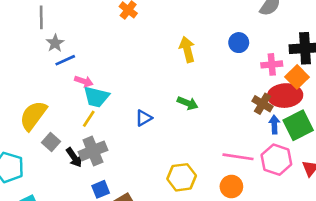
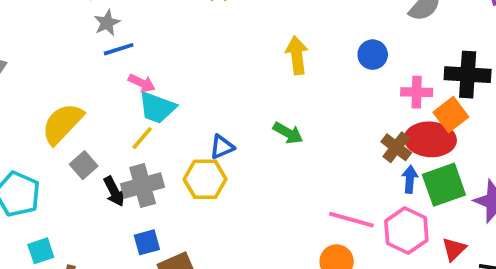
yellow hexagon: (182, 177) -> (205, 179), moved

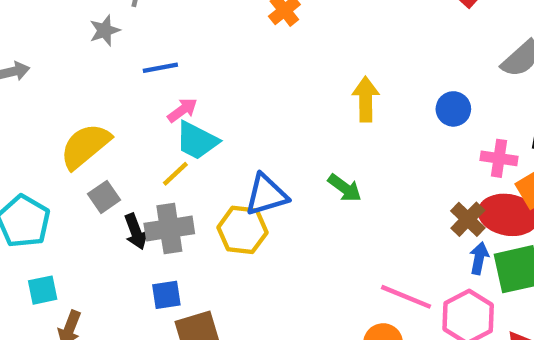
gray star: (107, 23) -> (105, 30), moved
pink arrow: (142, 83) -> (182, 110), turned -68
blue triangle: (222, 147) -> (266, 195), size x1.5

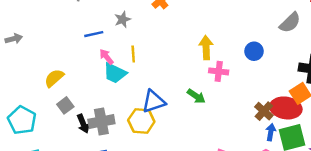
gray star: (105, 30) -> (123, 19), moved
pink arrow: (182, 110) -> (106, 57), turned -91
yellow semicircle: (85, 146) -> (54, 78), size x0.7
pink cross: (499, 158) -> (219, 71), moved
yellow line: (175, 174) -> (133, 54), moved, turned -49

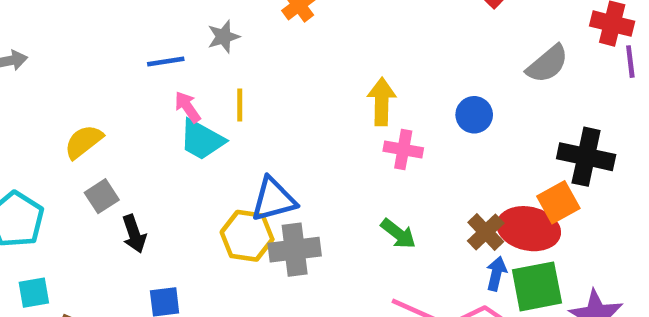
green arrow: (196, 96) -> (398, 234), moved
gray cross: (101, 122) -> (295, 250), moved

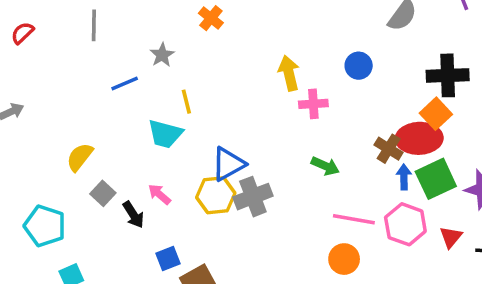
pink arrow: (188, 107) -> (159, 194), moved

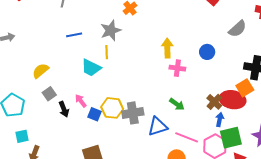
gray star: (162, 55) -> (111, 30), moved, size x1.5
blue triangle: (228, 164) -> (158, 126), moved
green square: (436, 179) -> (231, 138), moved
blue square: (168, 258) -> (94, 114), moved, turned 32

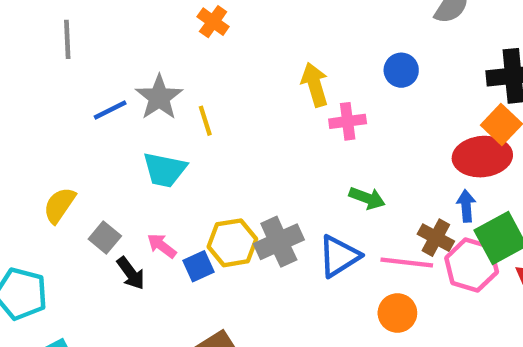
gray star: (111, 30) -> (159, 97), moved
yellow line: (107, 52) -> (205, 121), moved
gray square: (49, 94) -> (105, 238), moved
brown cross: (214, 102) -> (436, 238), moved
blue square: (94, 114) -> (198, 266), turned -32

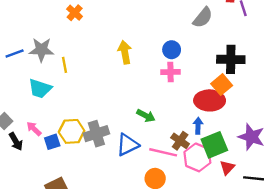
gray star: (159, 97) -> (41, 50), turned 30
pink cross: (348, 121) -> (170, 72), moved

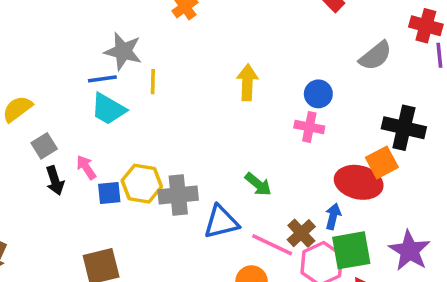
blue line: (15, 54) -> (102, 79), moved

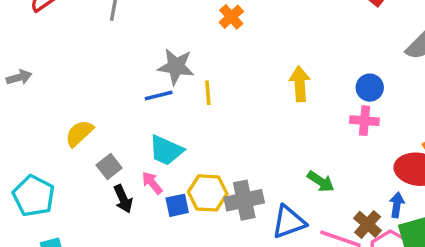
cyan trapezoid: (108, 109) -> (166, 150), moved

